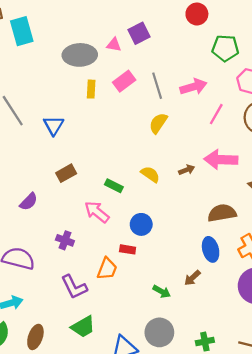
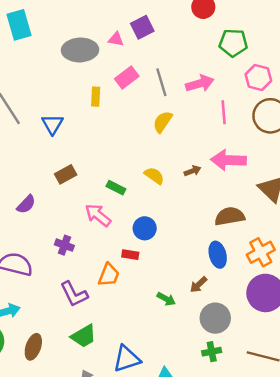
yellow rectangle: (91, 89) -> (96, 97), moved
pink line: (216, 114) -> (224, 112), turned -35
gray circle: (159, 332) -> (215, 318), moved

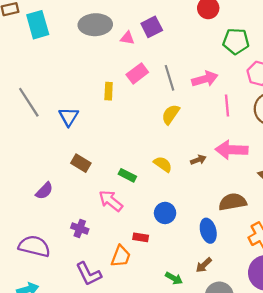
gray ellipse: (80, 50) -> (95, 25), moved
brown rectangle: (66, 174) -> (81, 163), turned 60
blue circle: (145, 228) -> (165, 213), moved
blue ellipse: (218, 255) -> (208, 231), moved

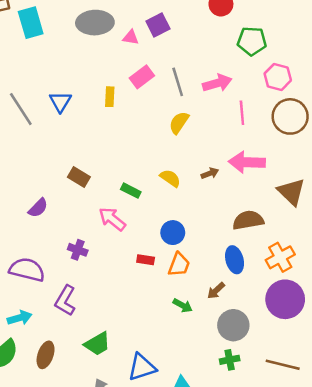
blue triangle: (69, 117) -> (60, 102), moved
blue ellipse: (208, 231) -> (235, 260), moved
orange trapezoid: (121, 256) -> (179, 265), moved
purple L-shape: (89, 274) -> (65, 301), moved, turned 56

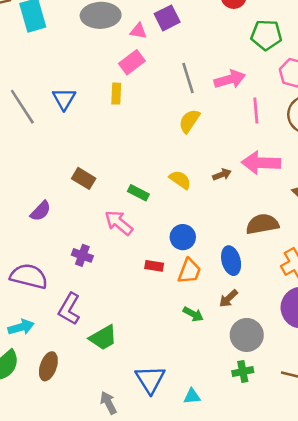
pink rectangle: (142, 77) -> (132, 62), moved
blue ellipse: (235, 260) -> (231, 261), moved
green trapezoid: (97, 344) -> (103, 338), moved
blue triangle: (142, 367) -> (150, 379), turned -44

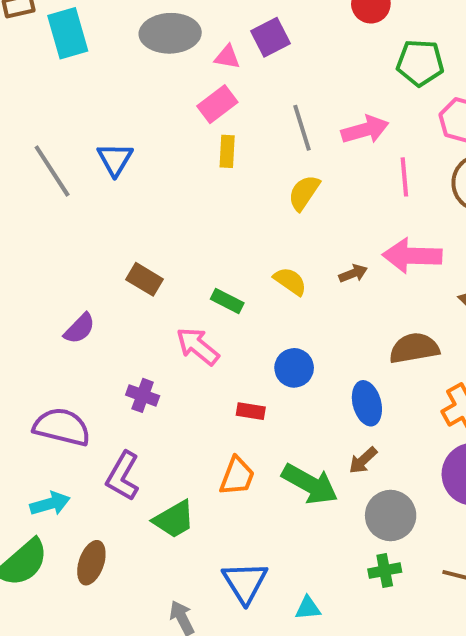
yellow rectangle: (116, 94) -> (227, 151), moved
orange trapezoid: (189, 271) -> (237, 476), moved
green arrow: (193, 314) -> (310, 484), size x1.8

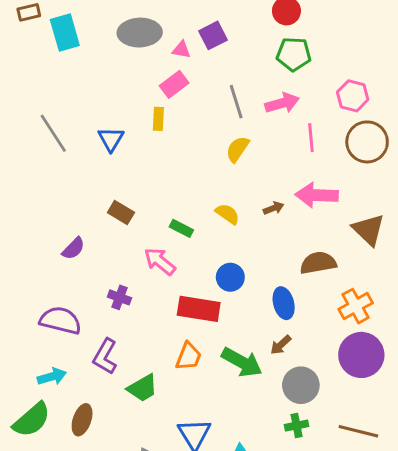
green pentagon: (420, 63) -> (294, 54), moved
yellow rectangle: (227, 151) -> (158, 119), moved
blue triangle: (115, 159) -> (111, 139), moved
red rectangle: (251, 411) -> (199, 309), size x2.0

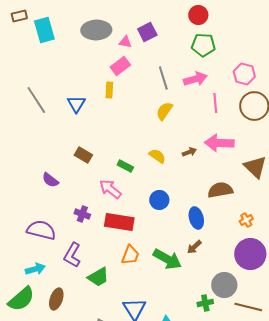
purple semicircle: (73, 248) -> (50, 180), turned 84
orange cross: (356, 306) -> (246, 220), size x0.6
red rectangle: (199, 309) -> (119, 222), moved
gray circle: (301, 385) -> (224, 285), moved

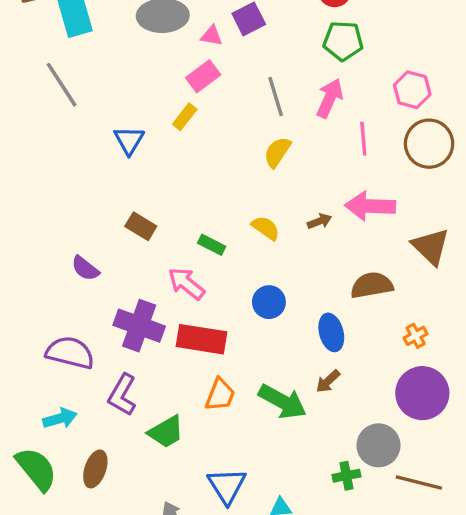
pink arrow: (195, 79) -> (330, 98), turned -50
yellow rectangle: (109, 90) -> (185, 117), turned 35
gray line: (36, 100) -> (62, 85), moved
purple cross: (82, 214) -> (139, 326), size x1.8
green semicircle: (21, 299) -> (36, 469), turned -88

